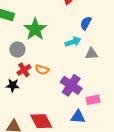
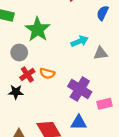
blue semicircle: (86, 23) -> (103, 13), moved
blue triangle: (78, 117) -> (79, 123), moved

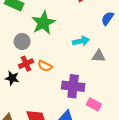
purple cross: (80, 89) -> (73, 86), turned -35
pink rectangle: (104, 104) -> (94, 104), turned 32

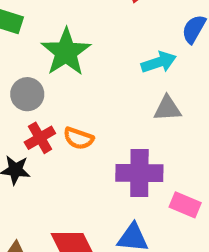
cyan arrow: (81, 41) -> (159, 62), moved
gray triangle: (99, 56) -> (167, 108), moved

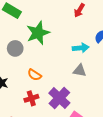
red cross: (40, 138) -> (31, 98), moved
purple cross: (139, 173) -> (59, 98), turned 30

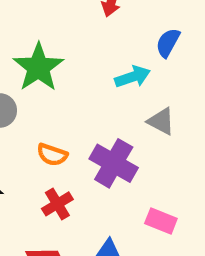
gray triangle: (80, 71) -> (161, 121), moved, turned 32
purple cross: (59, 98) -> (114, 163), moved

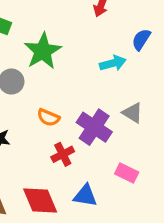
gray triangle: (161, 121) -> (133, 113), moved
red cross: (57, 204) -> (63, 154), moved

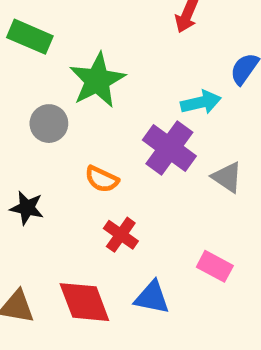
purple cross: (94, 127) -> (169, 148), moved
red cross: (63, 154) -> (121, 235), turned -30

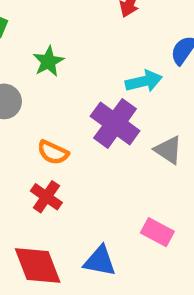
green star: (97, 80) -> (48, 61), size x0.6
red cross: (121, 235) -> (46, 197), moved

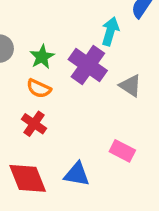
green star: (48, 61) -> (42, 57), moved
cyan arrow: (144, 81) -> (110, 31), turned -60

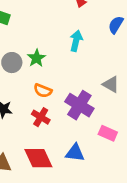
cyan arrow: (110, 31) -> (76, 41), moved
green star: (42, 57) -> (37, 58), moved
purple cross: (88, 65) -> (79, 105), moved

